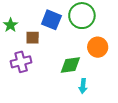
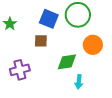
brown square: (33, 38) -> (41, 41), moved
purple cross: (21, 62) -> (20, 70), moved

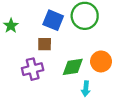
orange circle: (93, 45) -> (101, 61), moved
purple cross: (20, 70) -> (33, 69), moved

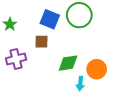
orange circle: (101, 61) -> (97, 69), moved
purple cross: (33, 69) -> (16, 59), moved

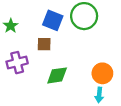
green diamond: (68, 63) -> (57, 75), moved
cyan arrow: (80, 83) -> (99, 95), moved

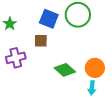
green diamond: (57, 75) -> (65, 70), moved, turned 50

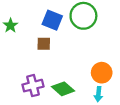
purple cross: (16, 58) -> (33, 86), moved
green diamond: (65, 70) -> (63, 89), moved

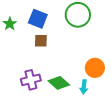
blue square: (52, 20) -> (38, 19), moved
cyan arrow: (98, 94) -> (84, 87), moved

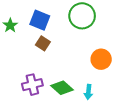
brown square: (41, 41) -> (43, 43), turned 32
orange circle: (95, 68) -> (101, 59), moved

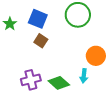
cyan arrow: (88, 92) -> (84, 76), moved

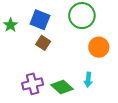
orange circle: (96, 56) -> (99, 47), moved

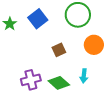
blue square: (40, 20) -> (38, 19), turned 30
brown square: (43, 43) -> (59, 50), moved, turned 32

